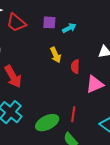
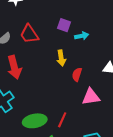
red trapezoid: (16, 23) -> (29, 34), moved

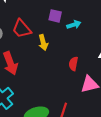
yellow arrow: (61, 58) -> (43, 43), moved

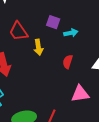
red semicircle: (73, 64) -> (68, 62), moved

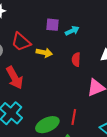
yellow arrow: (38, 47) -> (44, 53), turned -56

